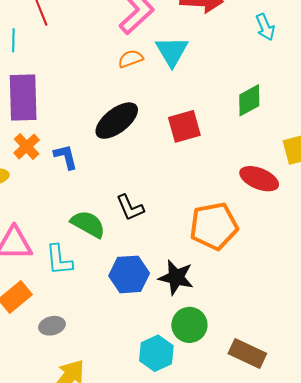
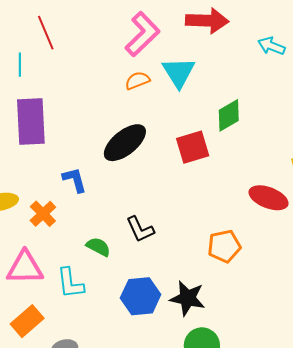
cyan arrow: (265, 27) -> (271, 46), turned 136
green diamond: (249, 100) -> (229, 115), moved
orange cross: (27, 146) -> (43, 214), moved
green semicircle: (88, 224) -> (98, 247), size x0.7
orange pentagon: (214, 226) -> (224, 246), size x0.7

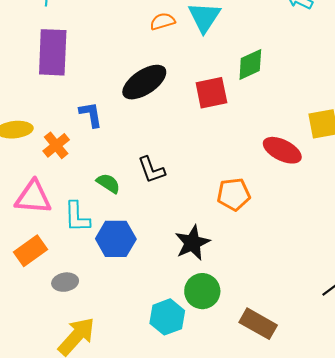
blue hexagon: (141, 296) -> (116, 239), moved
black star: (188, 298) -> (192, 243), turned 30

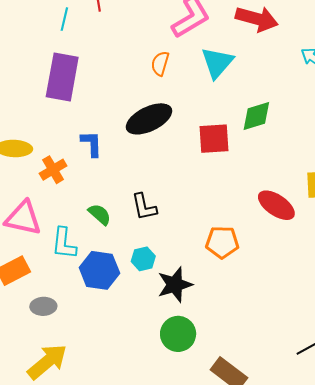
orange semicircle: (163, 21) -> (160, 63), moved, turned -65
cyan hexagon: (167, 317) -> (143, 259), moved, size x0.7

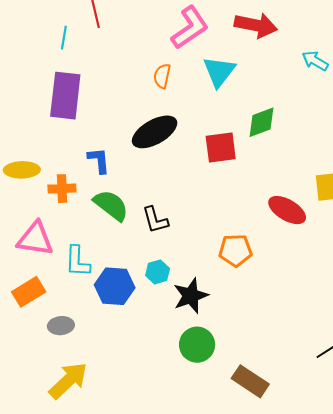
orange cross: (53, 170) -> (62, 189), turned 32
green semicircle: (100, 214) -> (111, 205), moved, size x1.5

